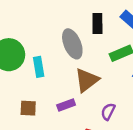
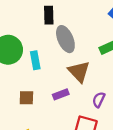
black rectangle: (97, 24) -> (49, 15), moved
brown triangle: (87, 80) -> (79, 72), turned -35

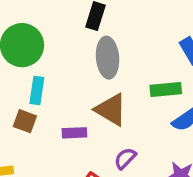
cyan rectangle: (35, 60) -> (37, 91), moved
brown triangle: (79, 72) -> (111, 110), turned -35

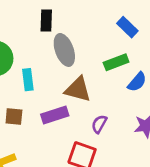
cyan rectangle: (37, 91) -> (28, 80), moved
purple rectangle: (74, 133) -> (55, 115), size x1.4

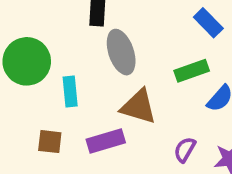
purple semicircle: (99, 124) -> (185, 150), moved

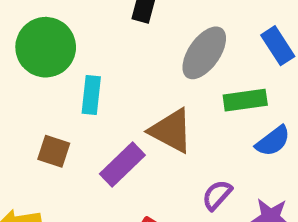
gray ellipse: (121, 52) -> (204, 53), moved, turned 42
purple rectangle: (106, 141) -> (122, 164), turned -39

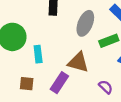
purple semicircle: (217, 195) -> (106, 87), turned 104

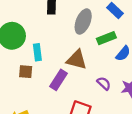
brown square: (27, 84) -> (26, 72), moved

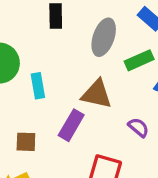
brown square: (26, 72) -> (26, 142), moved

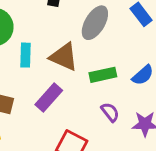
green rectangle: (139, 60) -> (103, 75), moved
brown triangle: (97, 94) -> (64, 57), moved

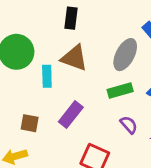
gray ellipse: (95, 23) -> (125, 55), moved
brown triangle: (64, 57) -> (74, 58), moved

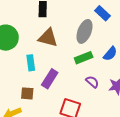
cyan rectangle: (47, 76) -> (31, 63), moved
brown square: (30, 123) -> (27, 93), moved

